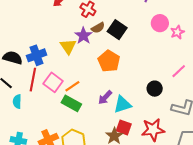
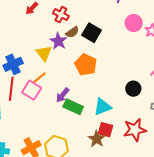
orange line: (72, 86) -> (39, 78), moved
purple arrow: (105, 97) -> (63, 95), moved
green rectangle: (71, 103) -> (73, 107), moved

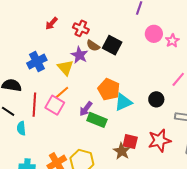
brown semicircle: (72, 32) -> (93, 46), turned 72
blue cross: (13, 64) -> (37, 62), moved
orange pentagon: (86, 65) -> (109, 89), moved
cyan triangle: (102, 107) -> (123, 102), moved

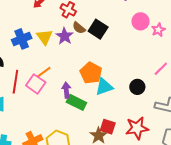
yellow triangle: (65, 68) -> (45, 37), moved
purple arrow: (86, 109) -> (66, 90), turned 133

